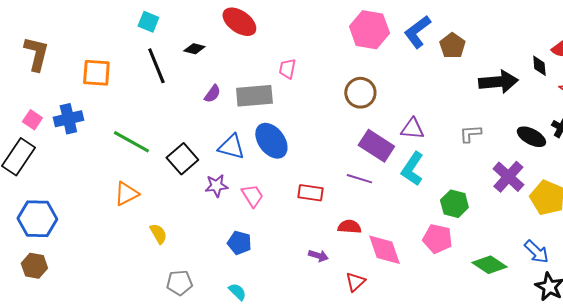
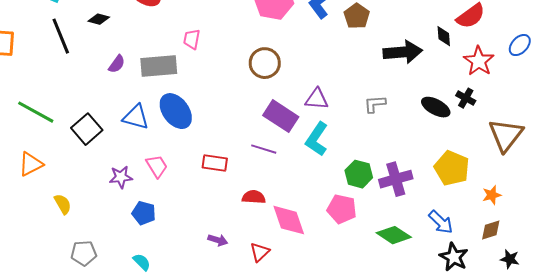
purple cross: (508, 177) -> (396, 179), moved, turned 32
purple star: (216, 186) -> (121, 177), moved
purple arrow: (318, 256) -> (218, 240), moved

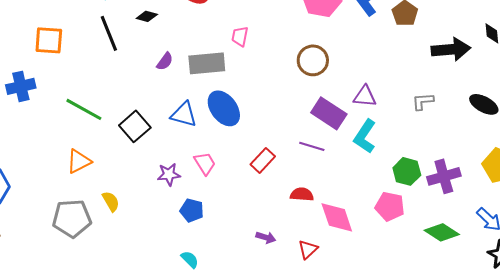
red rectangle: (215, 163) -> (263, 160), turned -55
gray pentagon: (84, 253) -> (72, 218), moved, size x1.5

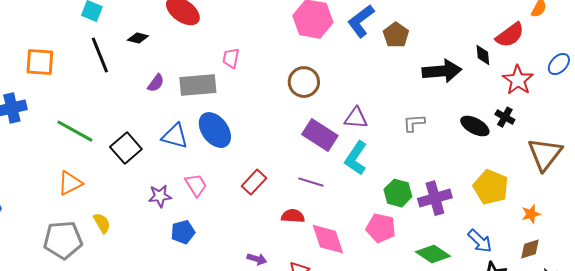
purple line: (312, 146) -> (311, 182), moved
blue pentagon: (192, 210) -> (183, 232), turned -30

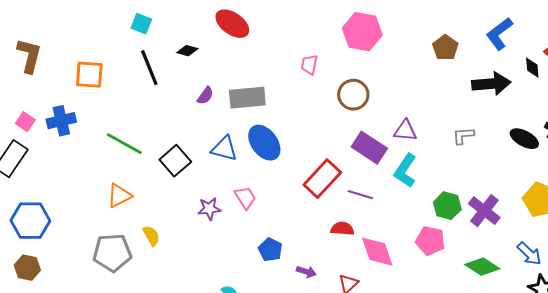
blue L-shape: (361, 21) -> (499, 34), moved
pink trapezoid: (231, 58) -> (309, 65), moved
red rectangle: (254, 182) -> (322, 179), moved, size x1.5
purple cross: (435, 198) -> (484, 211), turned -36
blue pentagon: (183, 232) -> (270, 250), moved, turned -30

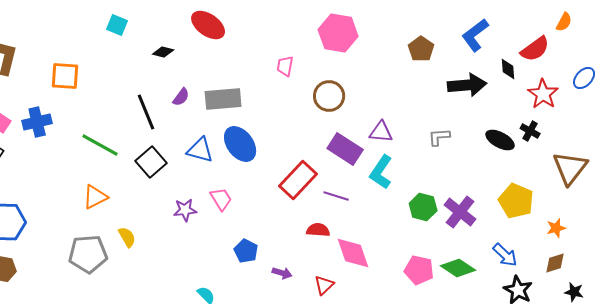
black line: (149, 68) -> (146, 112), moved
pink pentagon: (430, 241) -> (419, 270), moved

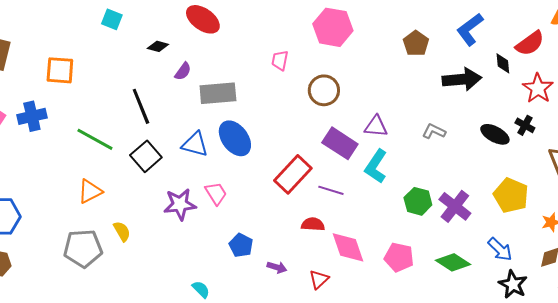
purple semicircle: (181, 97) -> (183, 71), moved
gray L-shape: (439, 137) -> (434, 131), turned 30
purple star: (185, 210) -> (180, 204), size x1.4
pink pentagon: (419, 270) -> (399, 257), moved

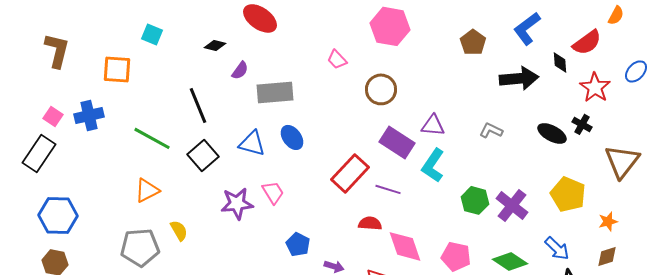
cyan square: (112, 19) -> (152, 34), moved
pink trapezoid: (280, 60) -> (337, 59), turned -55
blue ellipse: (235, 138) -> (292, 137), size x0.7

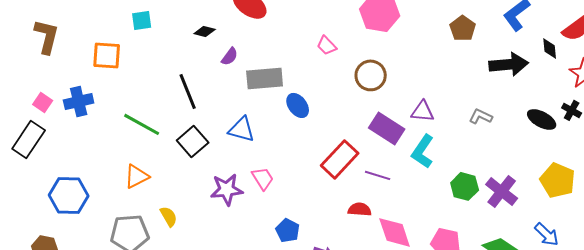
cyan square: (152, 34) -> (142, 20), turned -30
blue ellipse: (292, 137) -> (298, 105), moved
blue hexagon: (58, 215) -> (69, 195), moved

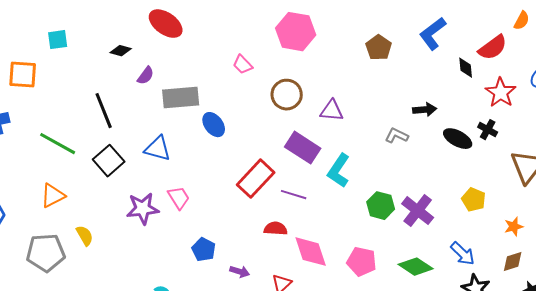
black arrow: (509, 64) -> (425, 110), moved, size x0.6
purple triangle: (423, 111) -> (332, 111), moved
yellow pentagon: (558, 180) -> (474, 200), size x0.7

